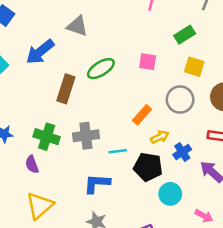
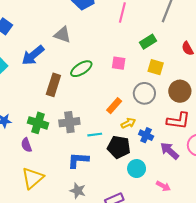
blue cross: (182, 152) -> (146, 135), turned -32

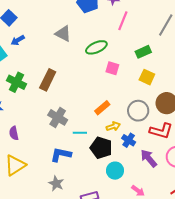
blue arrow: (33, 55) -> (18, 40), moved, size x0.6
green ellipse: (81, 69) -> (96, 47), moved
gray circle: (144, 93) -> (138, 111), moved
gray cross: (69, 122) -> (58, 117), turned 30
green cross: (38, 123) -> (16, 82), moved

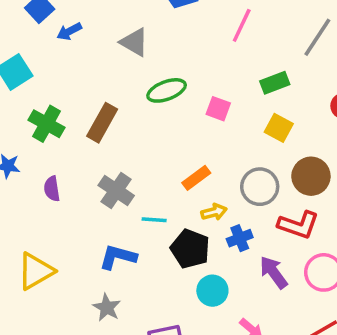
blue arrow: (18, 40) -> (69, 31), moved
green ellipse: (96, 47) -> (167, 90), moved
purple semicircle: (14, 133) -> (52, 189), moved
blue cross: (129, 140) -> (240, 238), turned 32

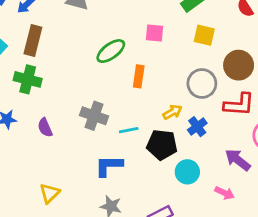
green ellipse: (167, 90) -> (111, 51), moved
brown rectangle: (102, 123) -> (33, 41), moved
orange rectangle: (196, 178) -> (139, 76), moved, turned -30
yellow triangle: (36, 271) -> (50, 193), size x0.7
purple arrow: (274, 272) -> (238, 160), moved

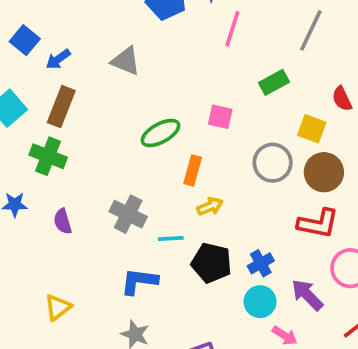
yellow square: (204, 35) -> (312, 129), moved
gray circle: (202, 84) -> (273, 163), moved
yellow arrow: (172, 112) -> (210, 206), moved
blue cross: (197, 127) -> (261, 263), moved
cyan circle: (187, 172) -> (260, 302), moved

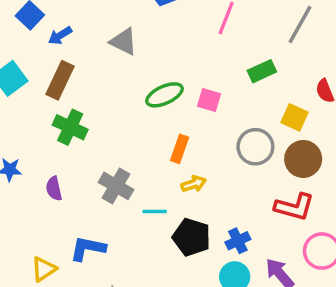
green ellipse: (160, 133) -> (164, 95), moved
green cross: (48, 156) -> (70, 127), moved
blue L-shape: (139, 281) -> (88, 249), moved

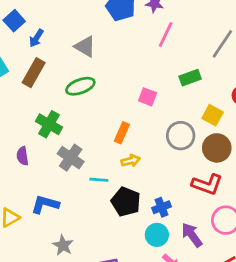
blue arrow: (60, 36) -> (36, 38), turned -30
green ellipse: (164, 95) -> (80, 86), moved
green cross: (70, 127) -> (49, 124), moved

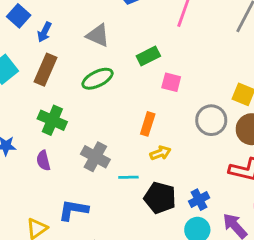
green rectangle: (190, 78) -> (148, 56), moved
green cross: (49, 124) -> (52, 120), moved

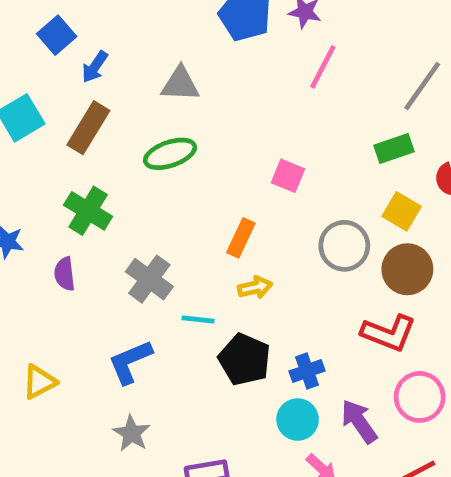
gray triangle: (98, 35) -> (180, 84), turned -30
green rectangle: (148, 56) -> (394, 149), moved
blue L-shape: (73, 210) -> (130, 362), moved, turned -40

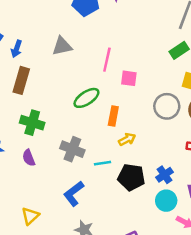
pink line: (323, 67) -> (107, 60), moved
green ellipse: (170, 154) -> (86, 98), moved

